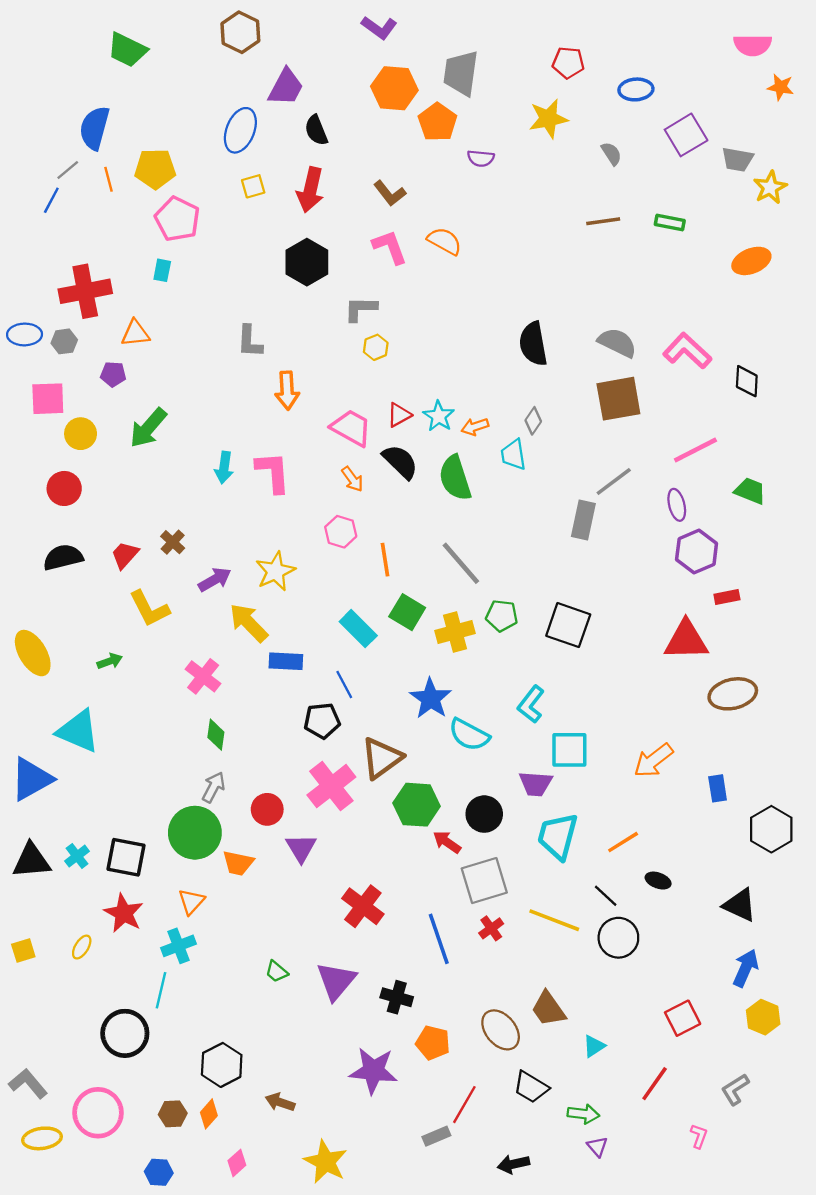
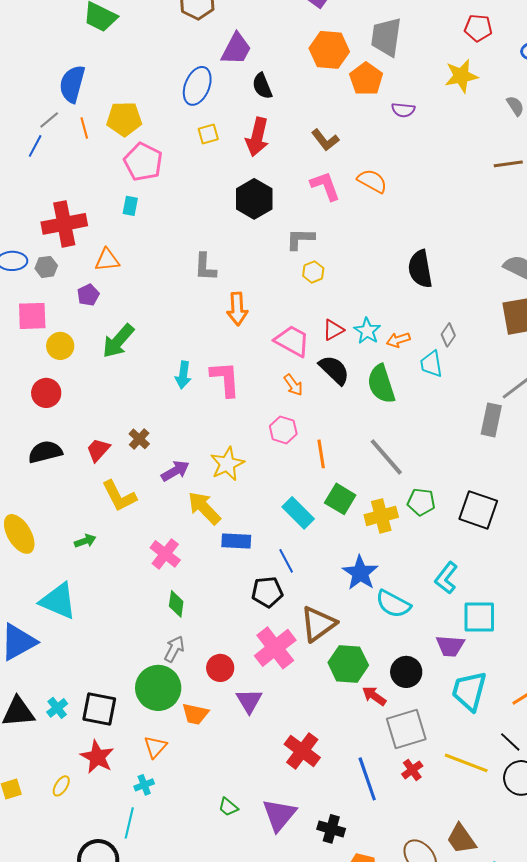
black semicircle: (533, 344) -> (420, 269), moved
purple pentagon: (113, 374) -> (88, 295), turned -30
cyan cross: (179, 946) -> (144, 785), size x0.7

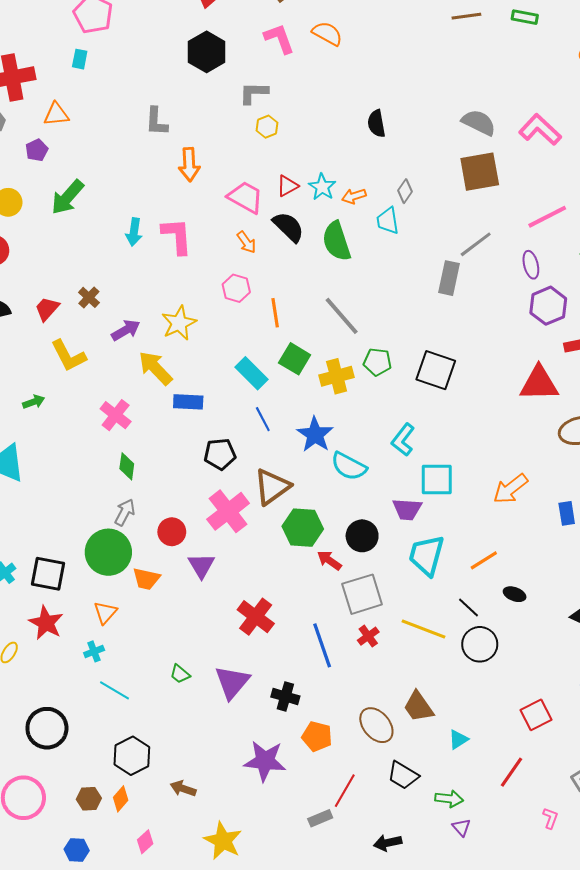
black semicircle: (420, 269) -> (376, 124), size x0.7
blue line: (286, 561) -> (263, 419), moved
cyan line: (129, 823) -> (114, 690), moved, turned -72

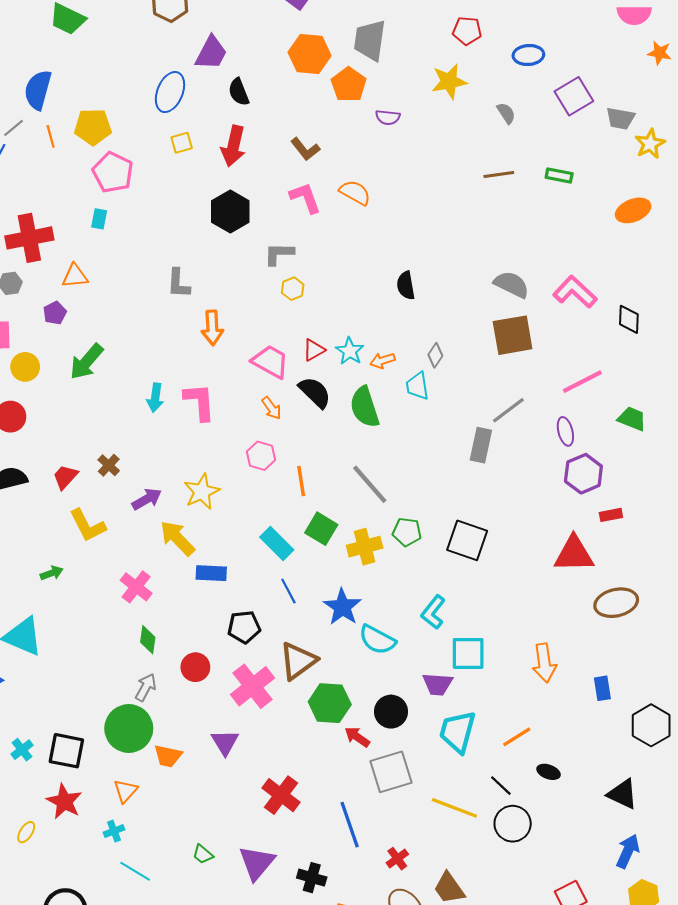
orange arrow: (510, 489) -> (544, 663), turned -60
red circle: (172, 532) -> (195, 667), moved
red cross: (368, 636) -> (397, 859), moved

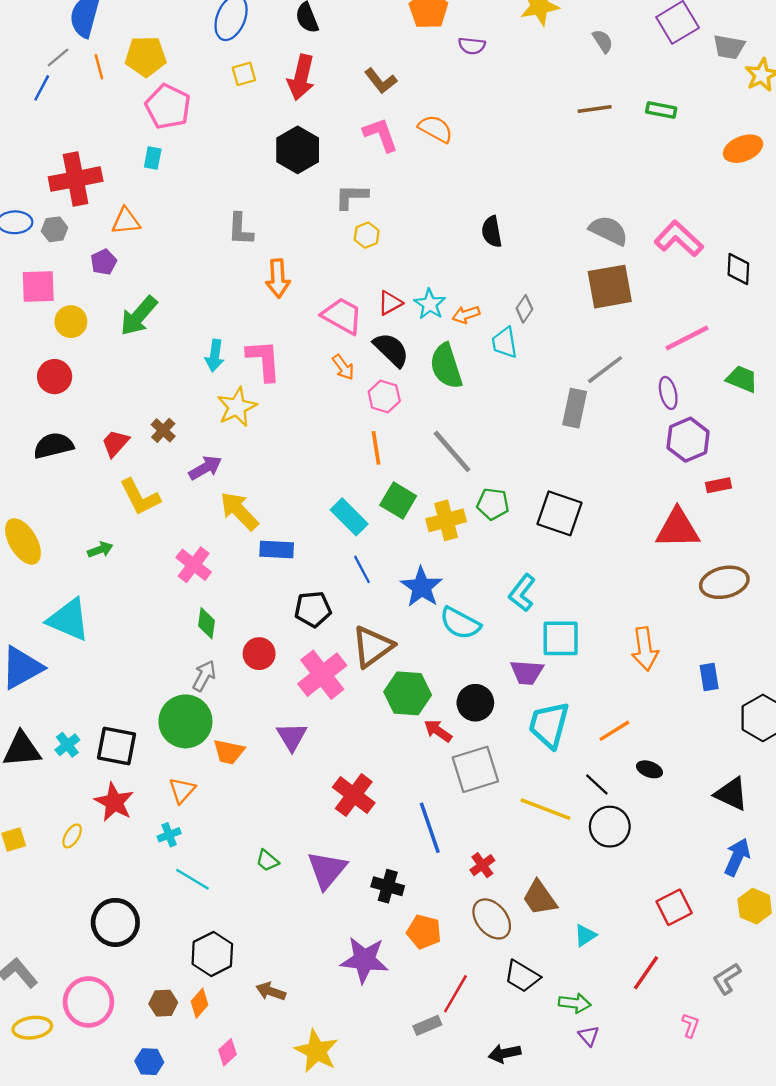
pink hexagon: (261, 456) -> (384, 396), moved
yellow star: (202, 492) -> (237, 407), moved

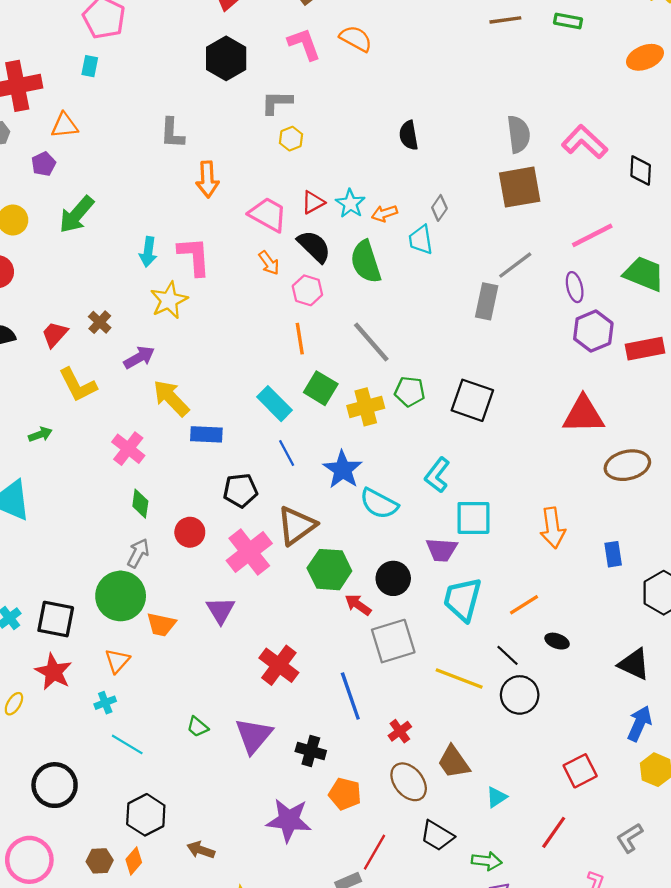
gray semicircle: (609, 230) -> (519, 134), turned 57
green trapezoid: (742, 379) -> (644, 274), size x1.4
red rectangle: (718, 485) -> (645, 349), moved, size x1.6

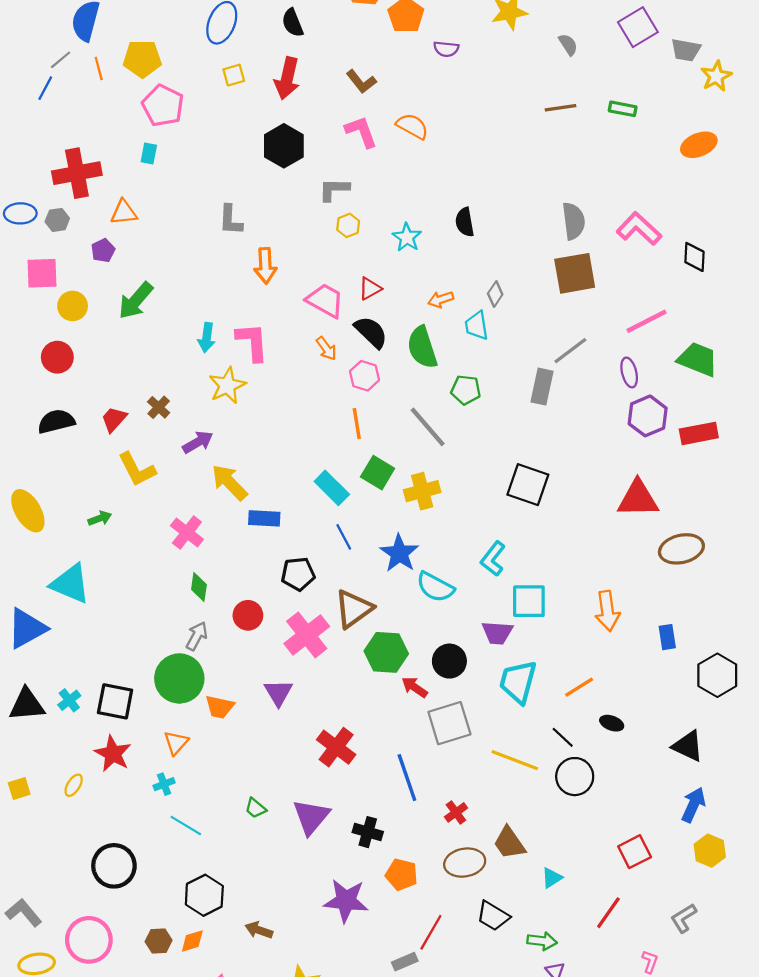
cyan star: (350, 204) -> (407, 237), moved
green pentagon: (410, 392) -> (466, 390), moved
brown ellipse: (409, 782) -> (465, 863), turned -60
orange diamond: (134, 861) -> (192, 941), turned 32

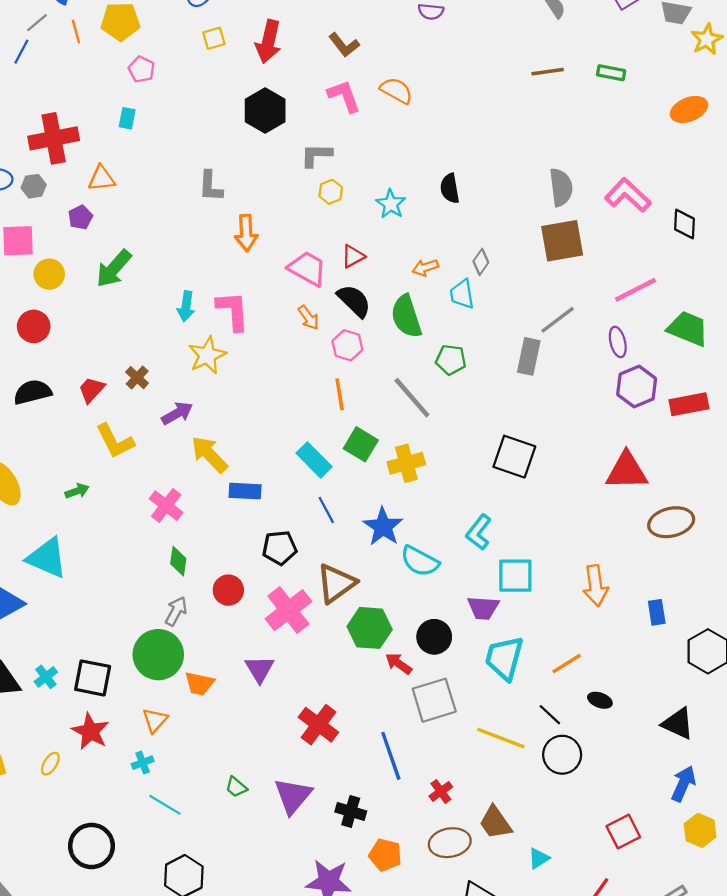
pink pentagon: (163, 106) -> (142, 69), size x0.6

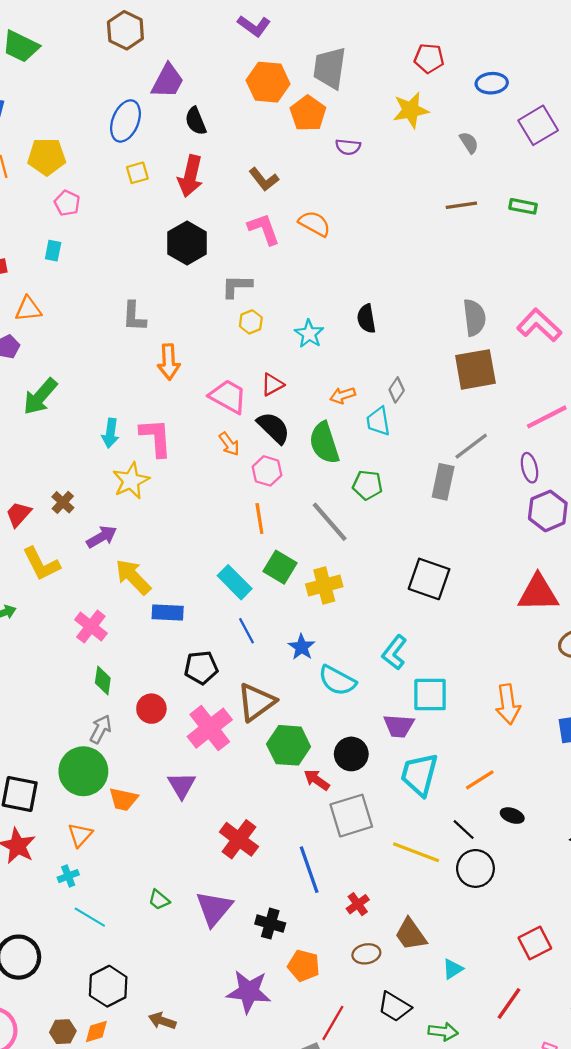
blue star: (383, 527) -> (302, 647), size x0.7
brown ellipse: (450, 843) -> (366, 954), size x0.7

